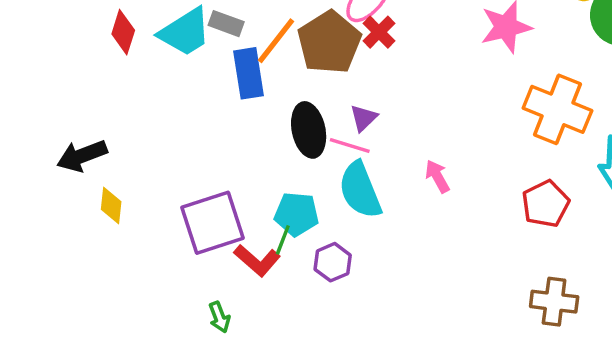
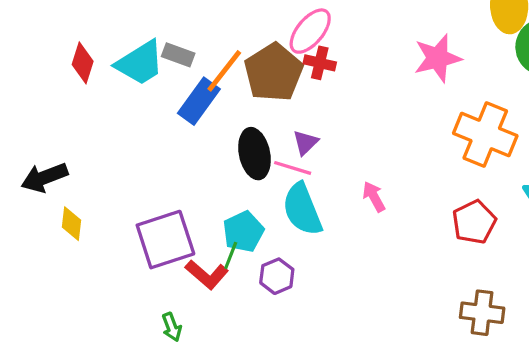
red cross: (379, 32) -> (320, 63), turned -32
blue rectangle: (249, 73) -> (199, 101), turned 45
cyan pentagon: (297, 214) -> (243, 232), turned -30

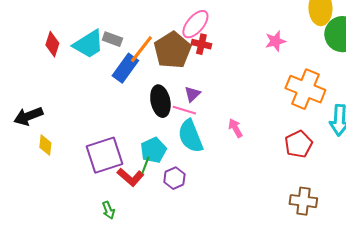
pink star: (438, 58) -> (275, 41), size x0.7

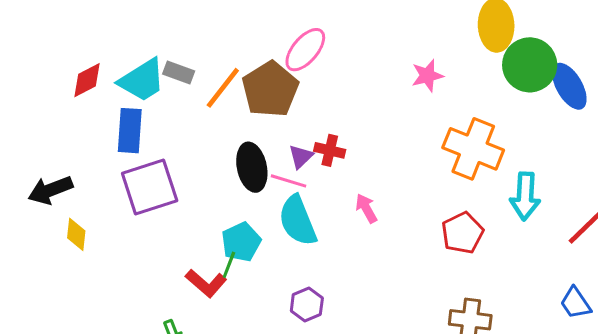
red diamond: (52, 44) -> (87, 80), turned 45
red cross: (201, 44) -> (330, 150), moved
blue rectangle: (125, 68) -> (130, 131), moved, turned -32
purple square: (104, 155) -> (150, 187), moved
purple hexagon: (174, 178) -> (307, 305), moved

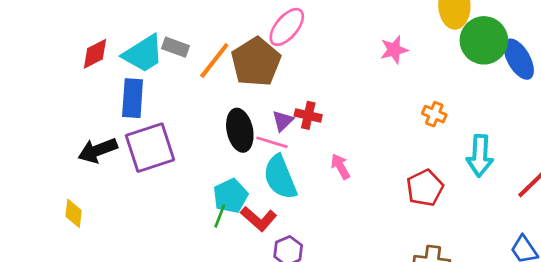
orange cross: (473, 149) -> (434, 114), size x0.5
black arrow: (50, 190) -> (98, 150), moved
yellow diamond: (76, 234) -> (74, 213), moved
red L-shape: (206, 283) -> (259, 219), moved

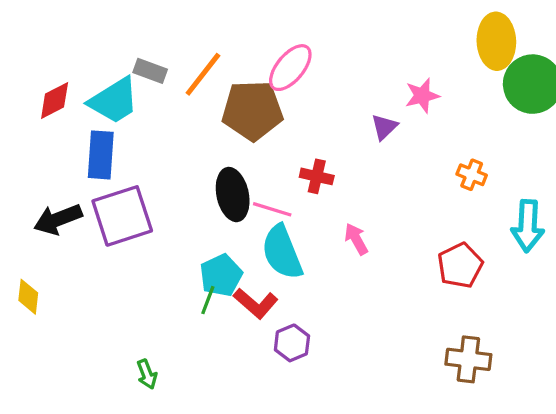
gray rectangle: (175, 47) -> (150, 71), moved
orange line: (214, 60) -> (203, 74), moved
brown pentagon: (256, 62) -> (252, 110), turned 30
purple triangle: (283, 121) -> (384, 127), moved

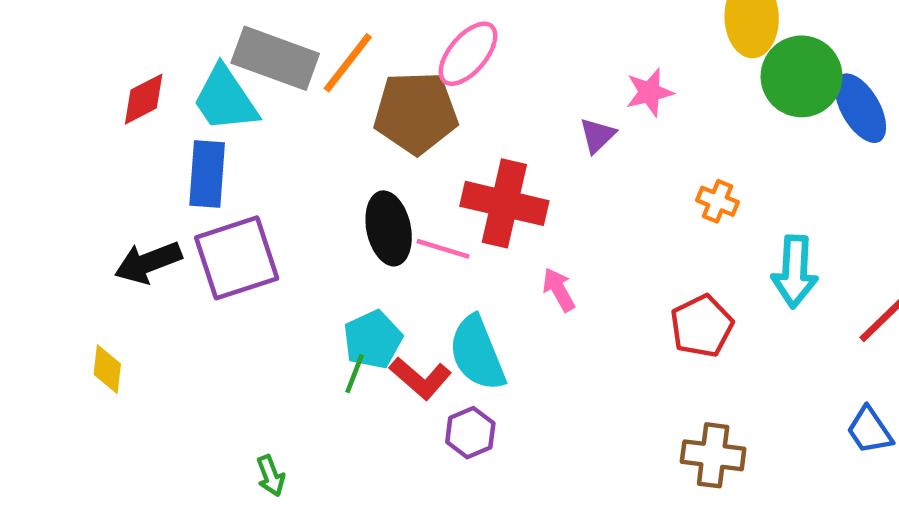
gray rectangle: (150, 71) -> (275, 58), size x1.8
cyan trapezoid: (114, 101) -> (225, 99), turned 88
red cross: (317, 176) -> (504, 203), size x1.8
cyan semicircle: (282, 252) -> (477, 353), moved

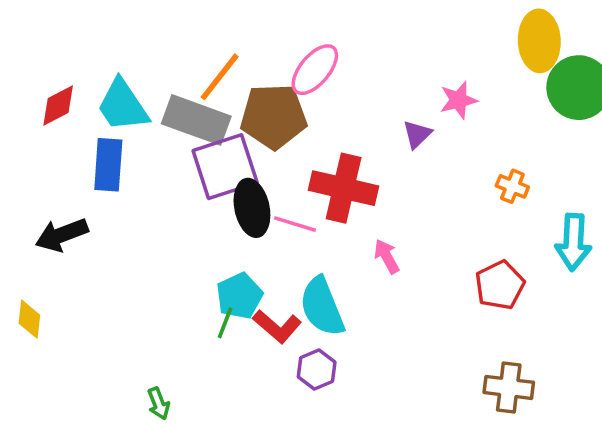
gray rectangle: (275, 58) -> (196, 120), moved
purple square: (237, 258) -> (225, 167), moved

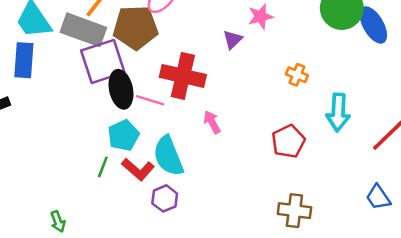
cyan pentagon: (239, 296) -> (123, 135), moved

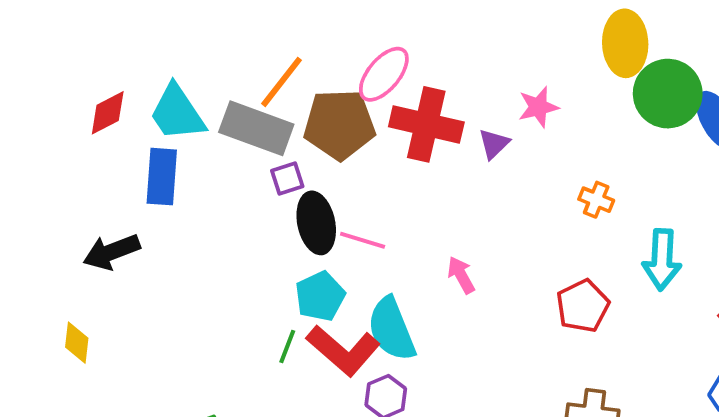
purple square: (103, 61) -> (287, 178), size x0.5
red cross: (183, 76) -> (426, 124), moved
red L-shape: (138, 169) -> (343, 350), size x1.4

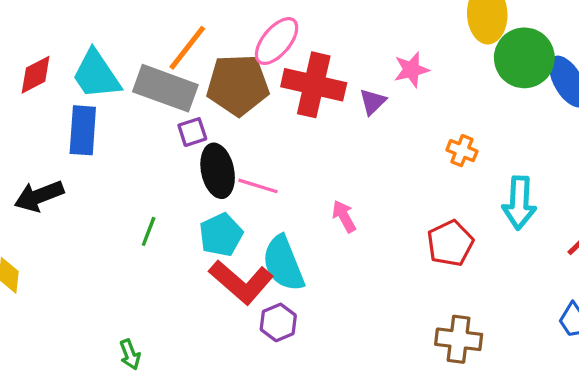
green line: (287, 346) -> (149, 231), moved

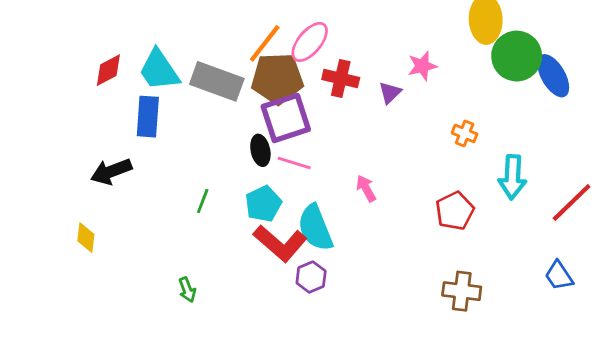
orange line: (187, 48) -> (265, 43), moved
red cross: (314, 85) -> (341, 79), size x0.7
purple square: (192, 132) -> (286, 118), moved, size x2.0
black ellipse: (218, 171) -> (260, 150), size x0.7
green arrow: (130, 354) -> (187, 290), moved

